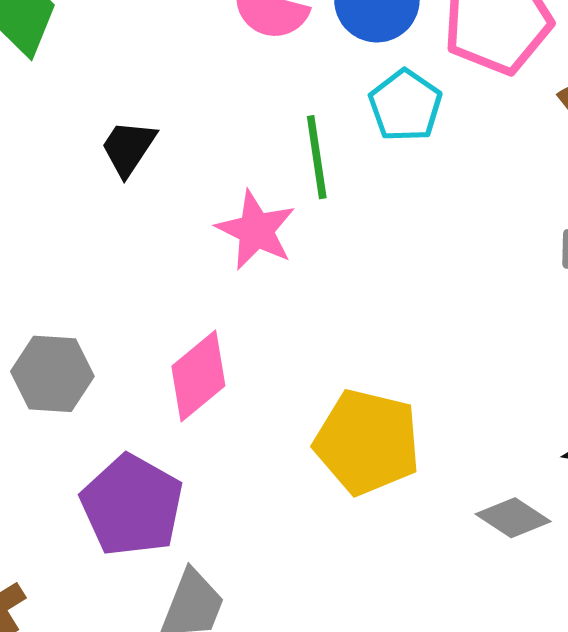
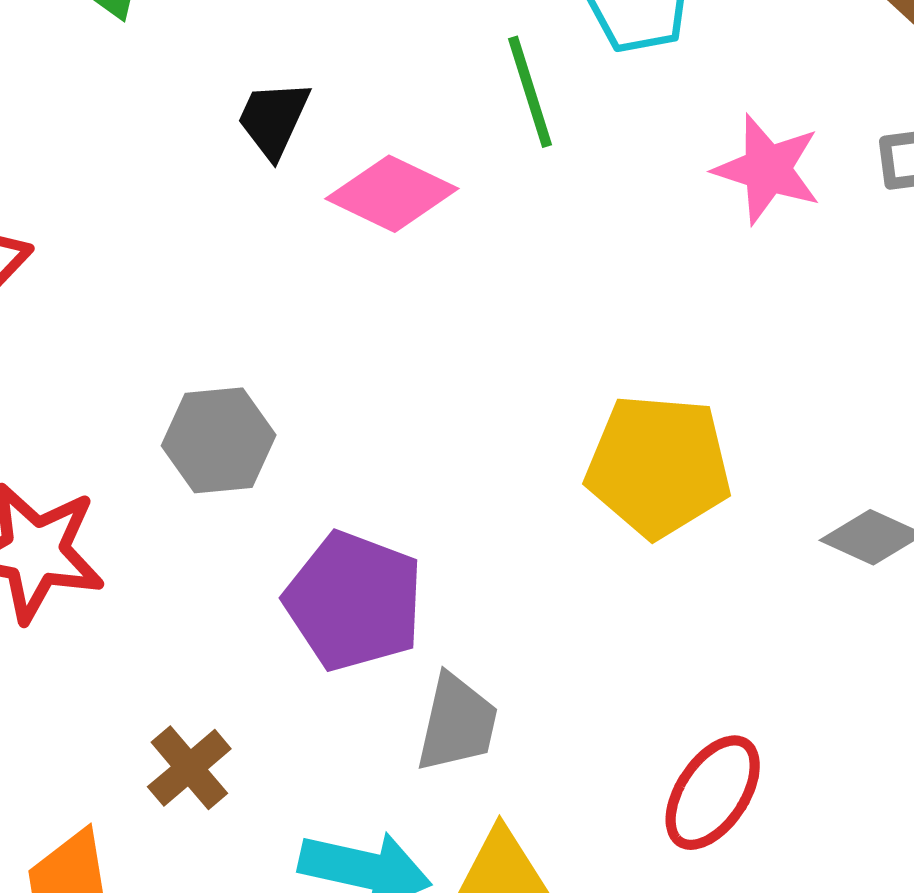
pink star: (256, 230) -> (767, 169), moved
pink diamond: (198, 376) -> (392, 194), moved, turned 74

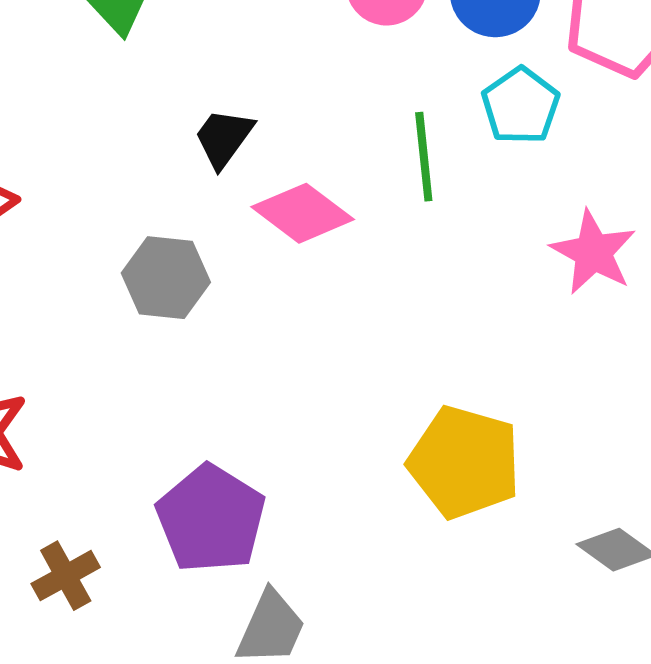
gray hexagon: (219, 440) -> (166, 278), moved
brown cross: (189, 768) -> (66, 576), moved

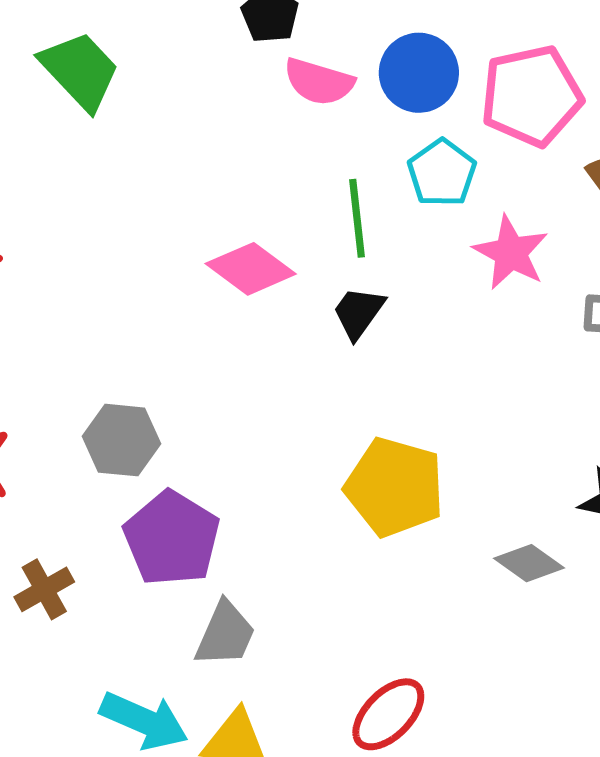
black trapezoid: (224, 138) -> (358, 313), moved
pink star: (593, 252) -> (511, 253), moved
gray hexagon: (166, 278) -> (121, 440), moved

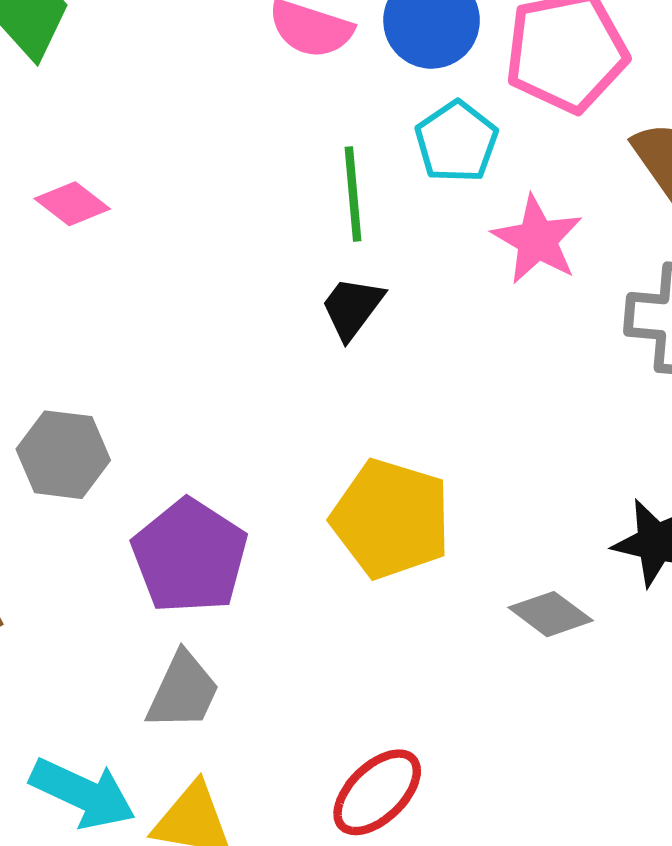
pink diamond: (251, 269) -> (72, 204), moved, size x0.7
purple pentagon: (172, 538) -> (190, 556), moved

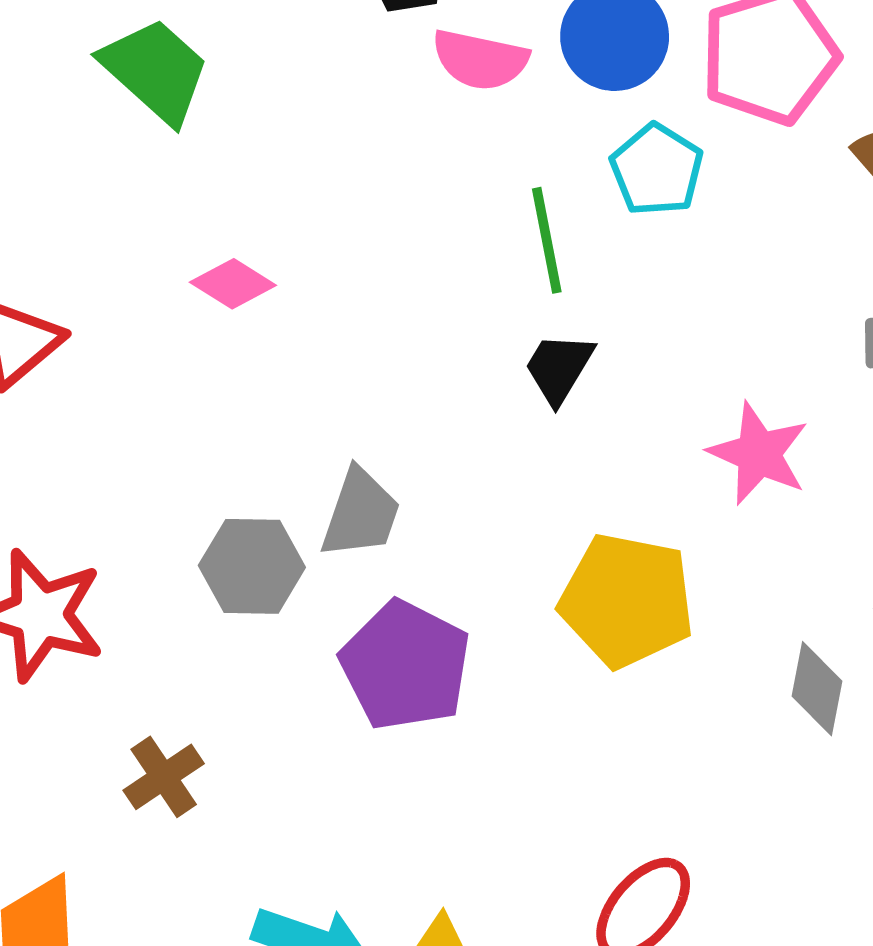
pink star: (537, 240) -> (759, 454), moved
gray diamond: (551, 614) -> (817, 689), turned 70
gray trapezoid: (183, 691) -> (361, 513), moved

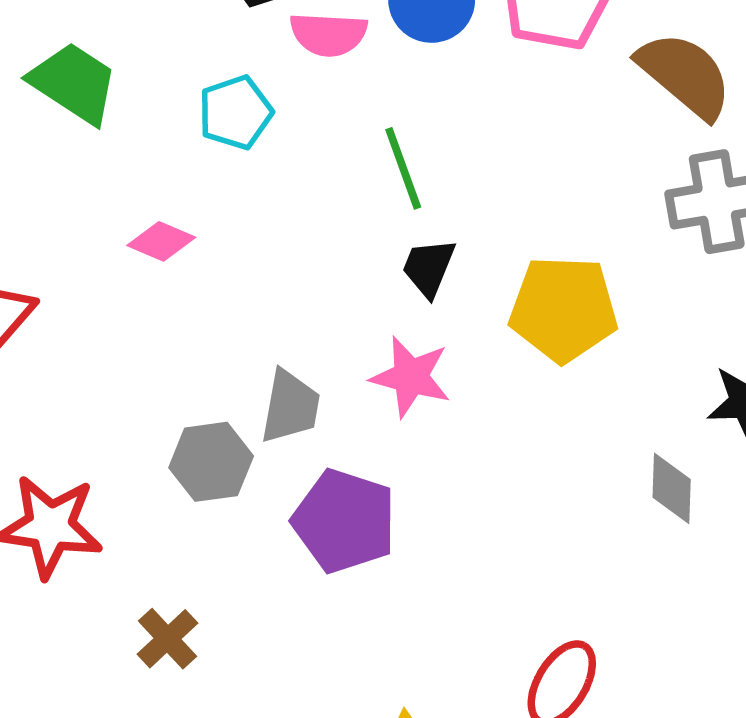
cyan pentagon: (657, 170) -> (235, 112), moved, turned 30
pink star: (759, 454) -> (411, 377), moved
yellow pentagon: (627, 600) -> (563, 309), moved

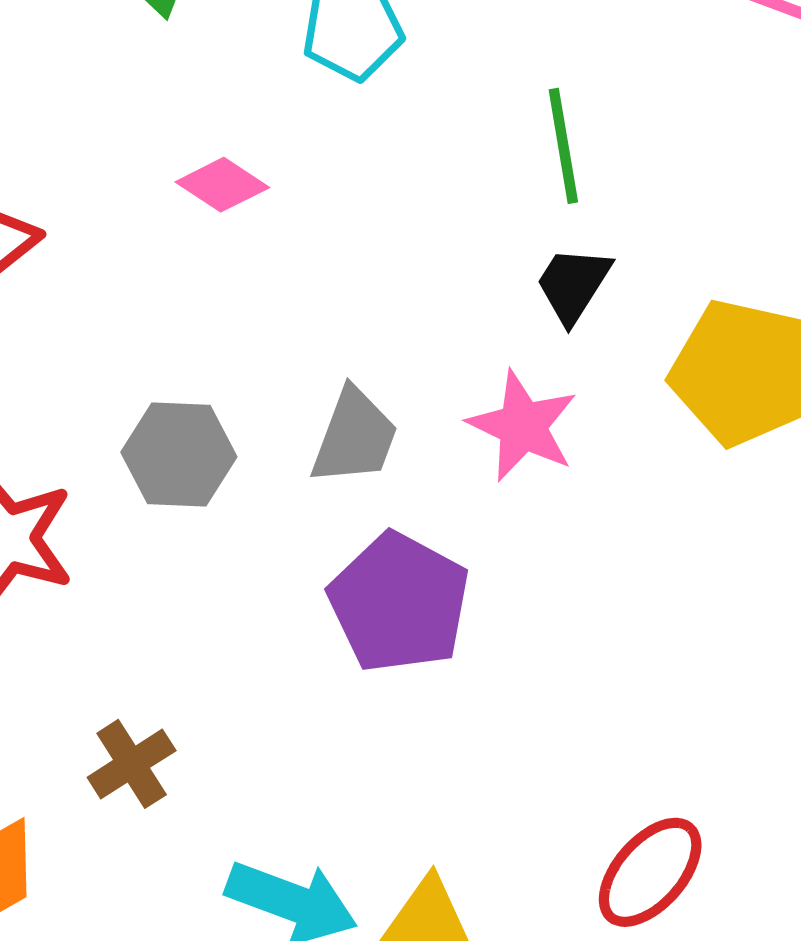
gray hexagon: (211, 462) -> (179, 454), moved
brown cross: (168, 639) -> (132, 764), moved

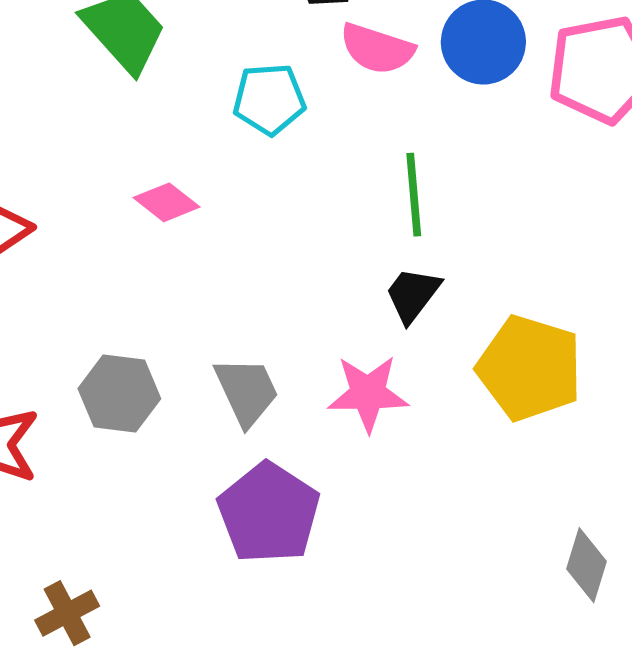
pink star: (523, 426) -> (368, 393), turned -30
gray trapezoid: (355, 437) -> (247, 391), turned -50

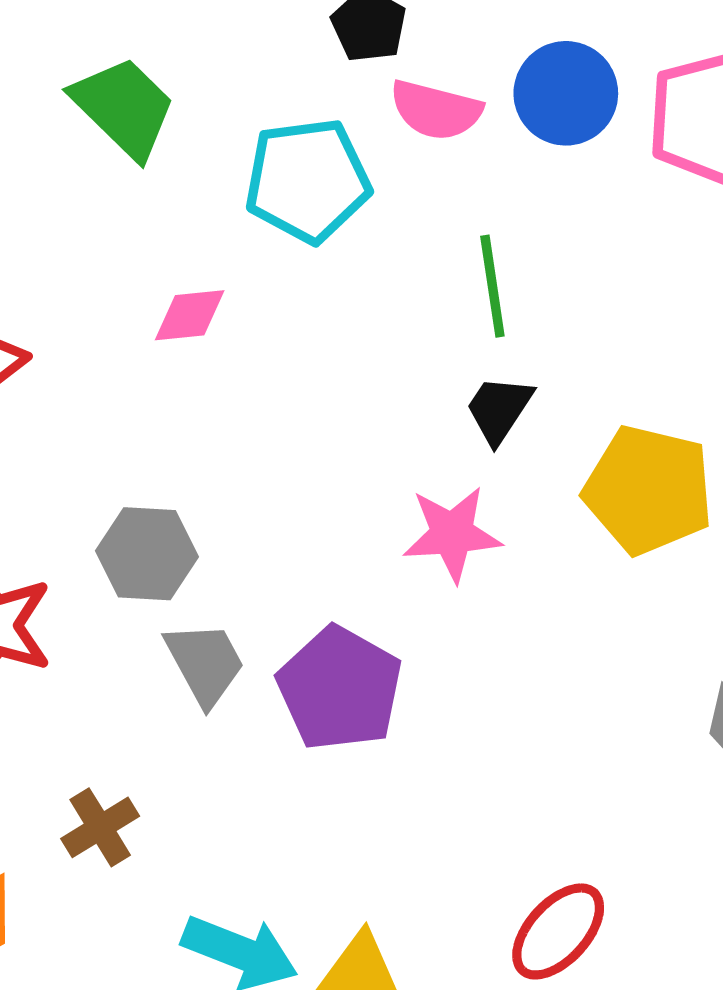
cyan pentagon: (269, 99) -> (308, 180), size x1.4
pink diamond: (166, 202) -> (190, 315), turned -40
gray trapezoid: (247, 391) -> (205, 663), moved

